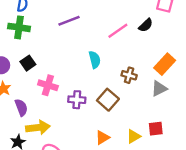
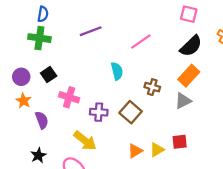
black semicircle: (146, 25) -> (191, 46), moved, size x1.5
yellow arrow: (38, 127) -> (85, 141), moved, turned 45
orange triangle: (102, 138) -> (135, 151), moved

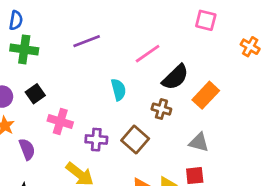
blue semicircle: (43, 14) -> (16, 20), moved
black semicircle: (191, 46) -> (175, 77), moved
gray triangle: (183, 101) -> (199, 142), moved, turned 42

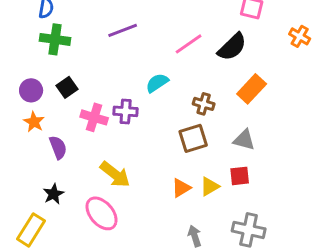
black semicircle: (175, 77) -> (232, 47), moved
cyan semicircle: (118, 90) -> (157, 83), turned -110
purple cross: (96, 140) -> (126, 111), moved
brown square: (135, 140) -> (193, 138), moved, turned 32

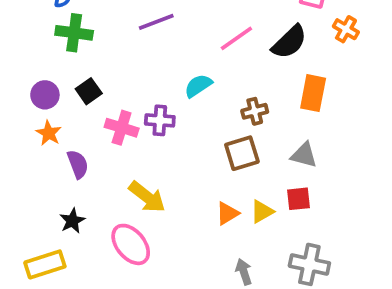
orange cross: (300, 36) -> (346, 29), moved
orange rectangle: (252, 89) -> (313, 93), turned -32
brown cross: (204, 104) -> (255, 111), turned -30
yellow rectangle: (31, 230) -> (45, 264), turned 40

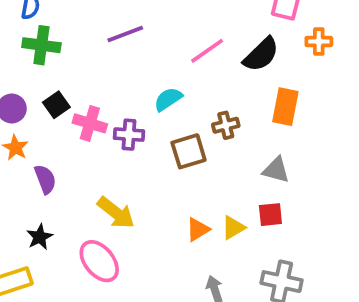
orange cross: (346, 29) -> (319, 42), turned -30
pink cross: (122, 128) -> (90, 123), moved
brown square: (242, 153) -> (189, 151), moved

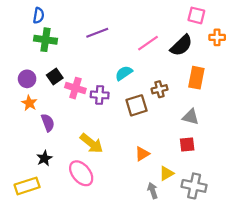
yellow triangle: (233, 228) -> (166, 173), moved

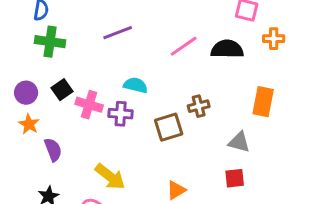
black semicircle: (181, 45) -> (227, 49), turned -135
cyan semicircle: (124, 73) -> (136, 85), moved, turned 48
orange rectangle: (196, 78) -> (263, 102), moved

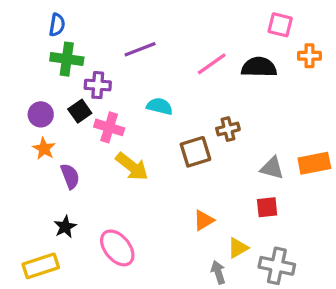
orange rectangle: (263, 102) -> (314, 163), moved, turned 68
purple cross: (121, 114) -> (98, 85), moved
yellow arrow: (110, 177) -> (132, 167), moved

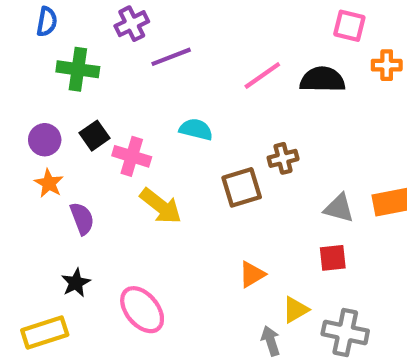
blue semicircle: (57, 25) -> (47, 22), moved
purple cross: (98, 85) -> (132, 24), moved, turned -30

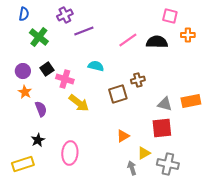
green cross: (78, 69) -> (39, 37), turned 30
red square: (333, 258) -> (162, 128), size x1.5
pink ellipse: (142, 310) -> (70, 153), turned 45

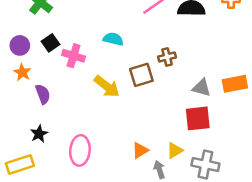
yellow arrow: (79, 103) -> (107, 86), moved
orange triangle: (123, 136) -> (140, 150), moved

